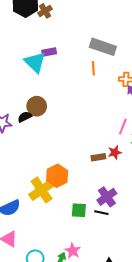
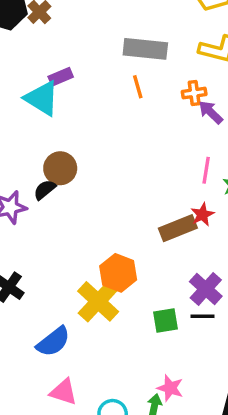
brown rectangle: (98, 157) -> (178, 228), size x1.5

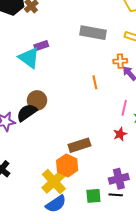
orange line: (138, 87) -> (95, 82), moved
black semicircle: (45, 190) -> (27, 113), size x1.5
brown rectangle: (178, 228) -> (79, 145), moved
purple cross: (206, 289) -> (119, 179), turned 30
blue semicircle: (53, 342) -> (56, 204), moved

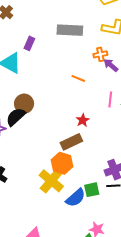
purple rectangle: (41, 46) -> (29, 43), moved, turned -40
orange line: (95, 82) -> (78, 78), turned -48
red star: (120, 134) -> (83, 120), moved
blue semicircle: (56, 204) -> (76, 198), moved

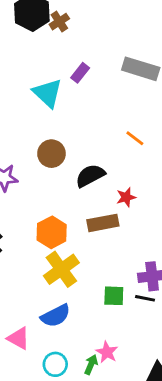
black semicircle: (16, 117) -> (90, 176), moved
orange hexagon: (62, 163) -> (52, 232), moved
blue semicircle: (76, 198) -> (56, 316), moved

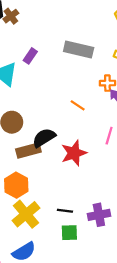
red star: (126, 197) -> (74, 153), size x1.6
brown rectangle: (103, 223) -> (28, 150), moved
black line: (145, 298) -> (65, 211), moved

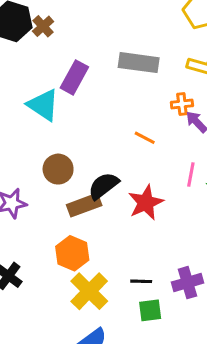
purple rectangle: (30, 56) -> (74, 77), size x1.5

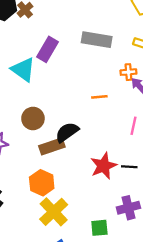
orange line: (145, 138) -> (99, 97), turned -35
red star: (146, 203) -> (104, 166), moved
black line: (141, 281) -> (129, 167), moved

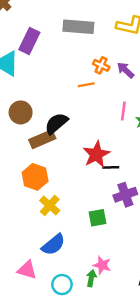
orange cross: (128, 72) -> (101, 65), moved, turned 35
black line: (129, 167) -> (111, 167), moved
yellow cross: (54, 212) -> (50, 205), size x0.7

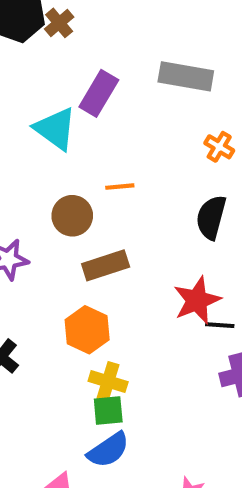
orange line: (86, 85) -> (120, 187), moved
black semicircle: (56, 123) -> (211, 217), moved, turned -40
yellow cross: (50, 205) -> (108, 381), turned -30
green square: (98, 218) -> (108, 411), moved

